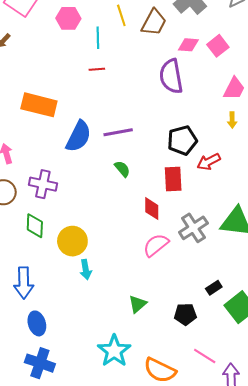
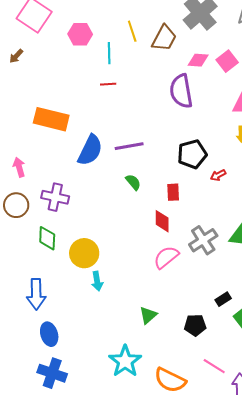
red arrow: (209, 162) -> (218, 175), size x0.7
red rectangle: (173, 179) -> (173, 192), moved, size x0.7

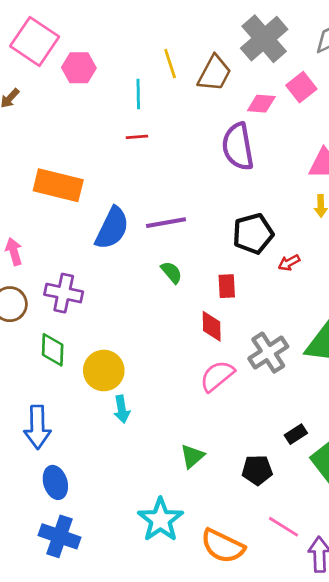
pink hexagon: (80, 34) -> (79, 68), moved
pink square: (227, 61) -> (301, 87), moved

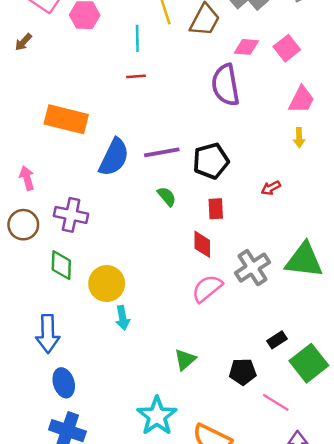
pink square: (301, 87) -> (287, 48), moved
black pentagon: (253, 234) -> (211, 161), moved
pink line: (283, 527) -> (276, 402), moved

